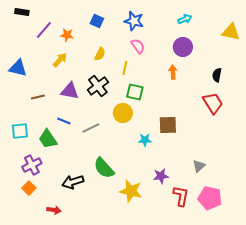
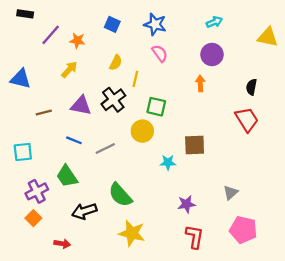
yellow line: (125, 68) -> (135, 79), moved
green trapezoid: (48, 139) -> (67, 176), moved
yellow star: (131, 191) -> (132, 233), moved
red L-shape: (181, 196) -> (195, 237), moved

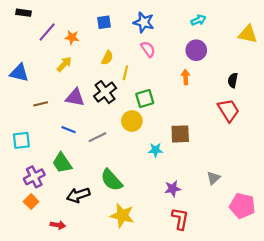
blue square: (112, 24) -> (104, 22), turned -32
green square: (156, 107) -> (145, 99), turned -30
pink pentagon: (243, 230) -> (242, 206), moved

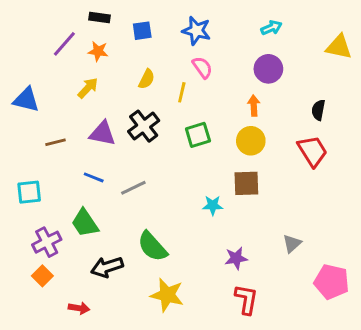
black rectangle: (24, 13) -> (100, 17), moved
yellow line: (125, 73) -> (182, 92), moved
yellow circle: (132, 121) -> (251, 141), moved

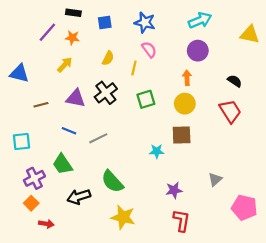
cyan arrow: (271, 28) -> (200, 20), size x1.5
black semicircle: (318, 110) -> (235, 81), turned 112
red arrow: (79, 308) -> (46, 224), moved

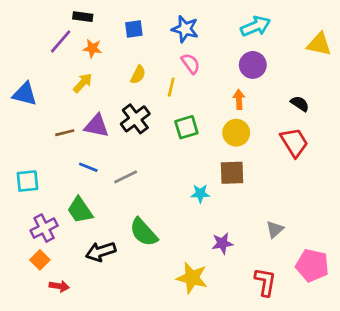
black rectangle: (73, 13) -> (83, 17), moved
brown line: (41, 105) -> (65, 133), moved
yellow star: (123, 217) -> (192, 278), moved
red L-shape: (182, 220) -> (265, 282), moved

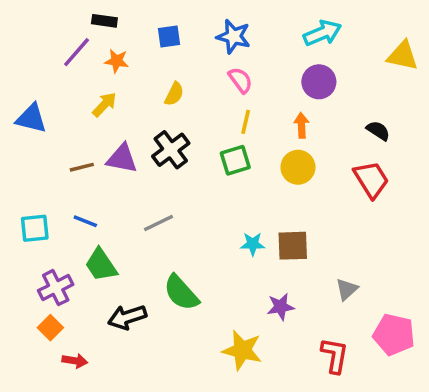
yellow line: (171, 87) -> (246, 122), moved
blue line: (88, 167) -> (85, 221), moved
brown square: (232, 173) -> (293, 246), moved

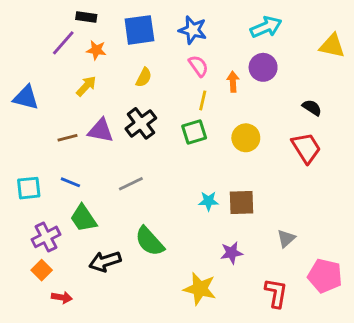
blue square: (169, 36) -> (139, 30), size x1.6
orange arrow: (301, 125) -> (233, 82), moved

